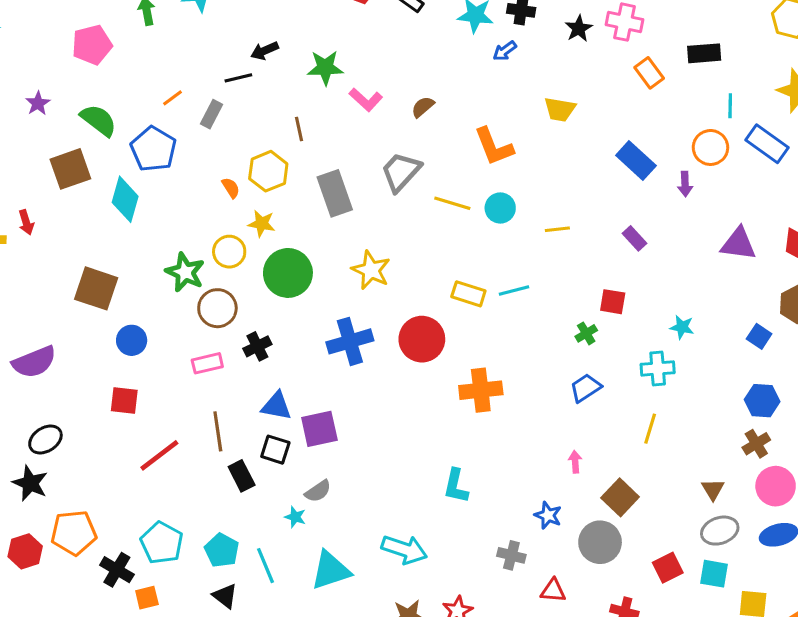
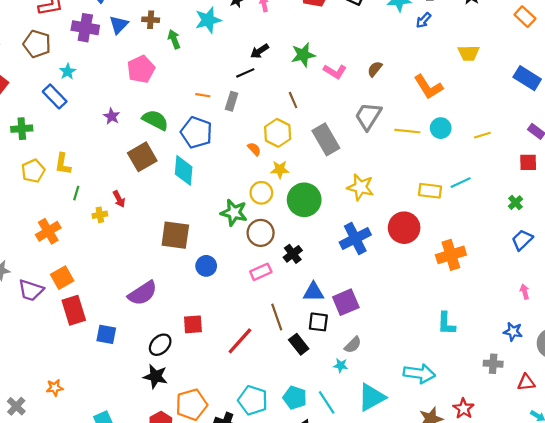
orange line: (173, 98) -> (203, 95), turned 56
red square: (613, 302) -> (528, 162), moved
red square: (124, 400) -> (193, 324), moved

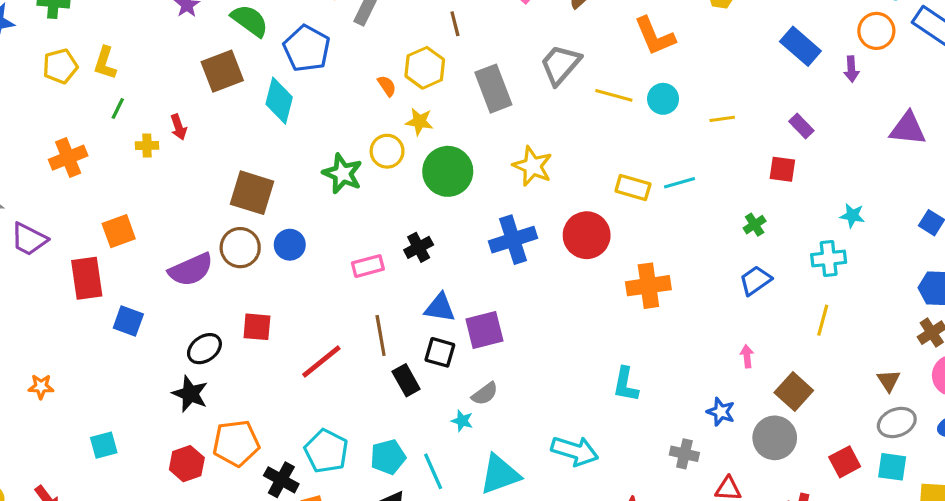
brown circle: (261, 233) -> (240, 248), moved
orange square: (62, 278) -> (119, 231), moved
cyan pentagon: (295, 398) -> (388, 457), turned 30

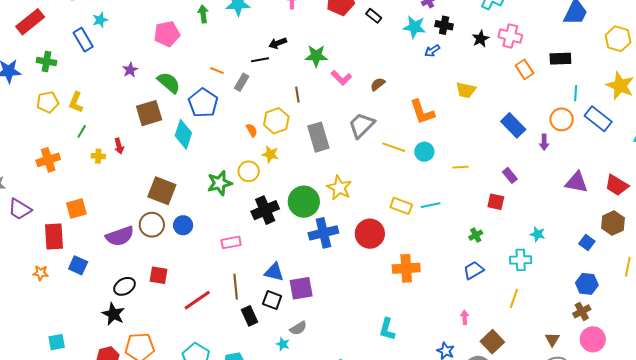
green circle: (448, 171) -> (304, 202), moved
green star: (343, 174) -> (220, 183), turned 30
black cross: (419, 247) -> (265, 210), moved, size x1.5
orange star: (41, 387) -> (41, 273), moved

